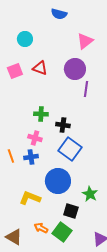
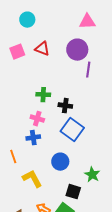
pink triangle: (85, 41) -> (87, 22), turned 36
orange line: (11, 156) -> (13, 157), moved
blue circle: (58, 181) -> (60, 162), size x0.7
yellow L-shape: (30, 198) -> (32, 179), turned 40

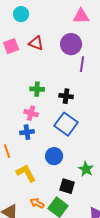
black cross: (65, 106) -> (66, 96), moved

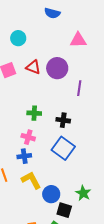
purple circle: (71, 44) -> (57, 68), moved
blue circle: (54, 156) -> (51, 194), moved
yellow L-shape: (26, 173) -> (31, 180), moved

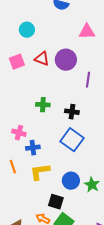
pink cross: (28, 137) -> (19, 133), moved
yellow L-shape: (31, 180) -> (40, 172), turned -70
blue circle: (51, 194) -> (71, 181), moved
black square: (64, 210) -> (56, 202), moved

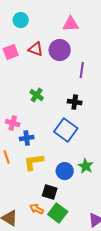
pink triangle: (87, 32) -> (71, 24), moved
green cross: (43, 105) -> (37, 95), turned 32
black cross: (72, 112) -> (75, 102), moved
green star: (92, 185) -> (86, 166), moved

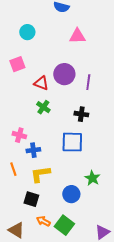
red triangle: (36, 49) -> (41, 83), moved
purple circle: (60, 50) -> (64, 74), moved
blue square: (66, 130) -> (72, 142), turned -35
blue circle: (65, 171) -> (71, 194), moved
black square: (50, 192) -> (31, 199), moved

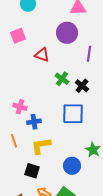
purple circle: (64, 74) -> (67, 33), moved
green cross: (43, 107) -> (62, 79), moved
black cross: (81, 114) -> (82, 86), turned 32

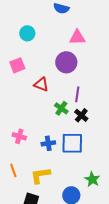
purple line: (89, 54) -> (77, 94), moved
blue cross: (34, 122) -> (48, 143), moved

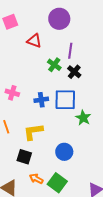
green star: (92, 179) -> (83, 118), moved

